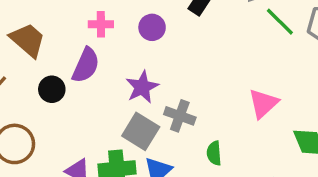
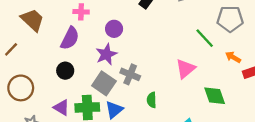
green line: (280, 22) -> (205, 38), moved
purple circle: (152, 27) -> (114, 29), moved
black circle: (52, 89) -> (65, 71), moved

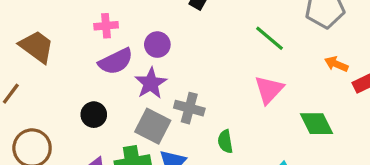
purple semicircle: (70, 38) -> (116, 61), moved, turned 45
green line: (205, 38) -> (269, 38), moved

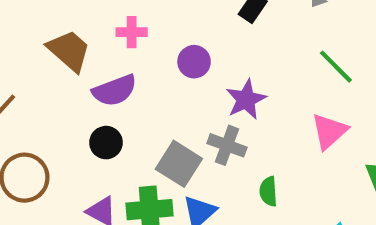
brown trapezoid: (37, 47) -> (69, 51), moved
purple semicircle: (116, 61) -> (115, 90), moved
purple star: (151, 83) -> (246, 99), moved

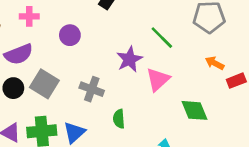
purple star: (246, 99) -> (129, 59), moved
gray square: (179, 164) -> (44, 84), moved

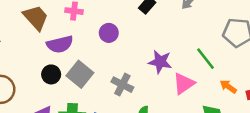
green line: (162, 38) -> (206, 59), moved
purple star: (129, 59) -> (160, 62), turned 30
orange arrow: (215, 63) -> (228, 87), moved

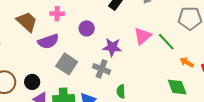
purple star: (160, 62) -> (112, 47), moved
black circle: (51, 74) -> (32, 82), moved
pink triangle: (184, 83) -> (142, 36), moved

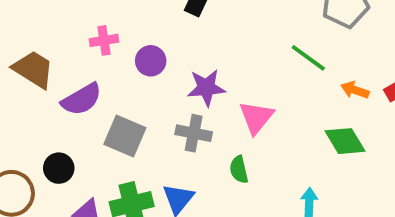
pink cross: (57, 14) -> (104, 40), moved
pink triangle: (142, 36) -> (256, 117), moved
black circle: (32, 82) -> (59, 168), moved

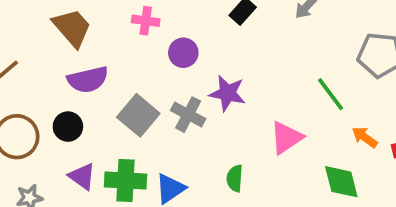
purple semicircle: (82, 99) -> (88, 80), moved
pink triangle: (256, 117) -> (286, 138), moved
gray cross: (194, 133) -> (188, 115), moved

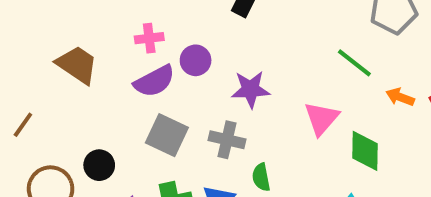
purple semicircle: (88, 80) -> (154, 81), moved
gray cross: (188, 115) -> (227, 140), moved
green semicircle: (235, 178) -> (261, 177), moved
green diamond: (341, 182) -> (365, 151), moved, turned 30

